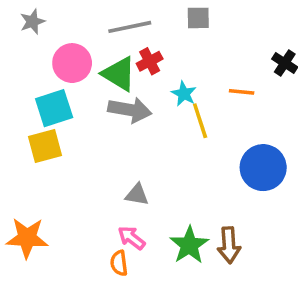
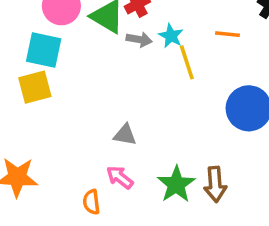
cyan square: (54, 108) -> (44, 50), turned 30
gray arrow: (130, 110) -> (139, 39), moved, size x0.6
orange semicircle: (119, 263) -> (91, 202), moved

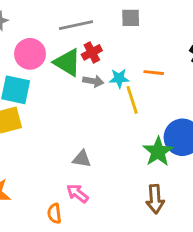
orange line: (227, 34) -> (154, 73), moved
cyan star: (171, 36) -> (119, 78), turned -30
green star: (176, 184) -> (158, 152), moved

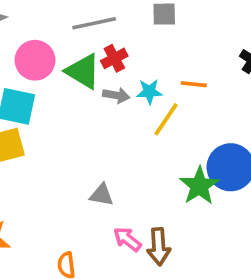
yellow line: (132, 100) -> (166, 119), turned 52
pink arrow: (77, 193) -> (127, 239), moved
brown arrow: (155, 199) -> (159, 247), moved

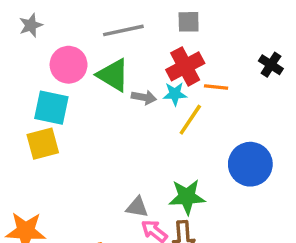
red cross: (114, 58) -> (185, 66), moved, size x1.5
green star: (199, 186) -> (187, 197), moved, turned 30
gray triangle: (101, 195) -> (137, 207), moved

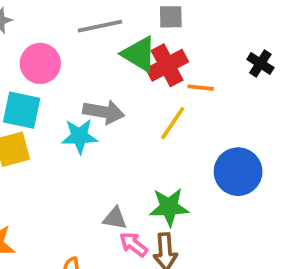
green triangle: (113, 75) -> (139, 54), moved
cyan star: (175, 94) -> (79, 136), moved, size x1.4
gray arrow: (144, 97) -> (104, 112), moved, size x1.5

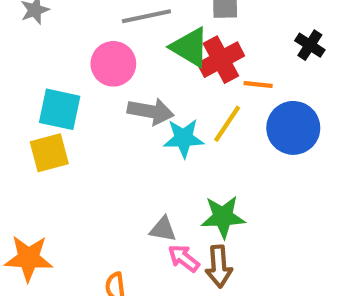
pink circle: (40, 63) -> (113, 64), moved
black cross: (260, 63) -> (310, 45), moved
cyan star: (79, 136) -> (184, 138), moved
blue circle: (238, 172) -> (293, 128), moved

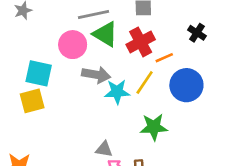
green triangle: (190, 47) -> (105, 34), moved
orange line: (258, 84) -> (164, 58), turned -30
green star: (223, 217) -> (154, 127), moved

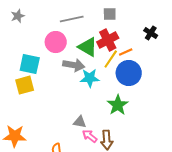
green triangle: (105, 34) -> (88, 47), moved
yellow line: (145, 83) -> (111, 59), moved
blue circle: (186, 85) -> (129, 73), moved
green star: (154, 127) -> (118, 105), turned -30

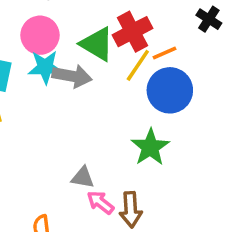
cyan star: (90, 78) -> (45, 67), moved

